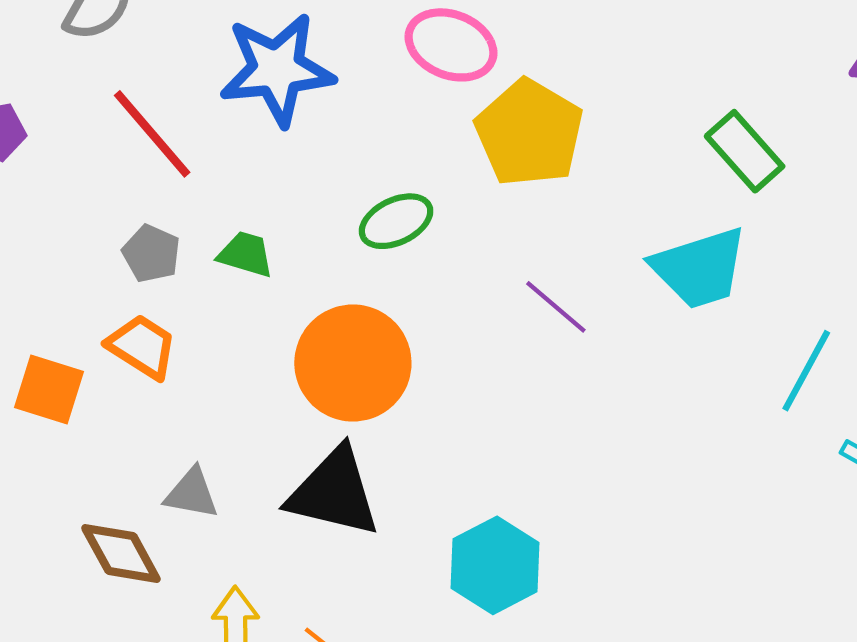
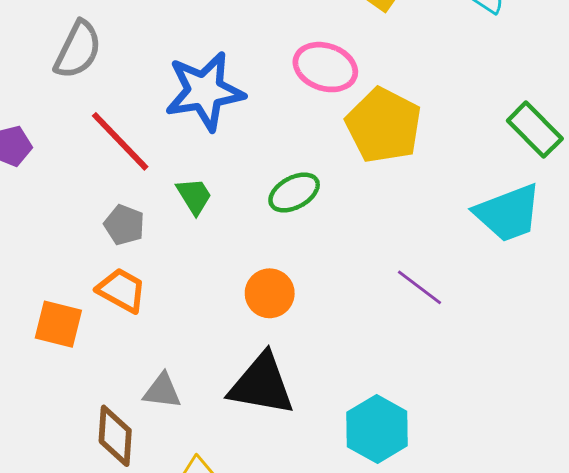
green trapezoid: (246, 254) -> (194, 196), moved, turned 45
purple line: (556, 307) -> (419, 287), moved
orange circle: (353, 363) -> (270, 293), size x0.6
brown diamond: (121, 554) -> (115, 436), turned 36

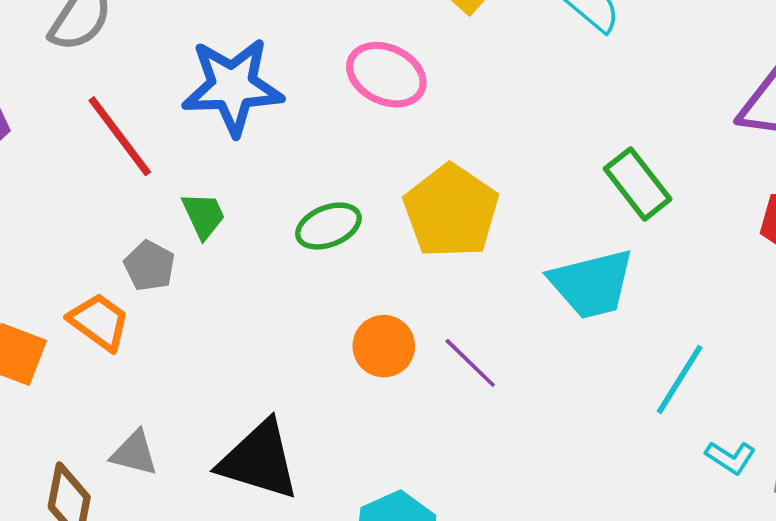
yellow pentagon: (384, 125) -> (451, 211), moved
gray pentagon: (124, 225) -> (149, 266), moved
orange circle: (270, 293) -> (384, 346), moved

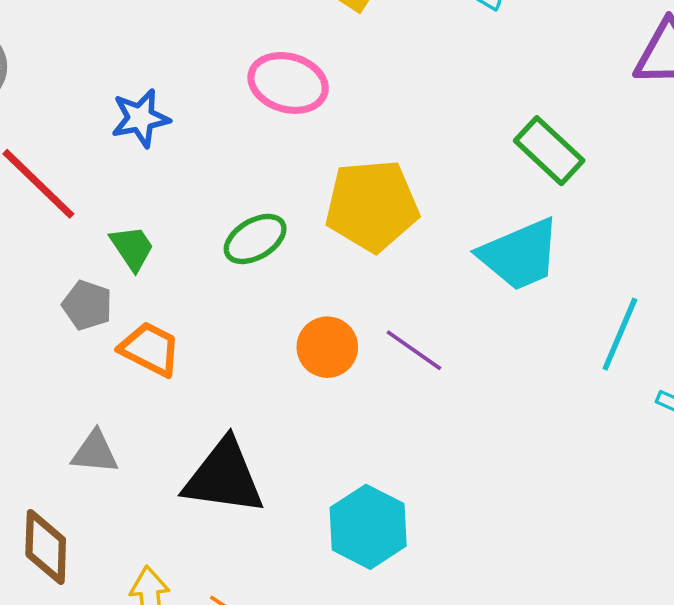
blue star: (233, 87) -> (140, 118), size x0.6
yellow pentagon: (451, 211) -> (372, 206), turned -30
orange trapezoid: (99, 322) -> (150, 349), moved
gray triangle: (134, 453) -> (95, 452), moved

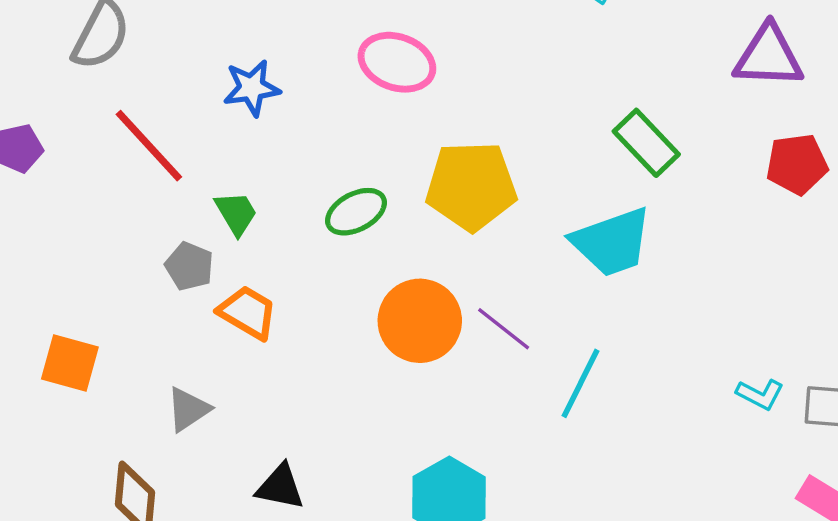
cyan line: (620, 334) -> (581, 383), moved
orange circle: (327, 347) -> (420, 321), size x1.4
gray triangle: (95, 452) -> (188, 409), turned -42
black triangle: (224, 477) -> (280, 487), moved, size x0.6

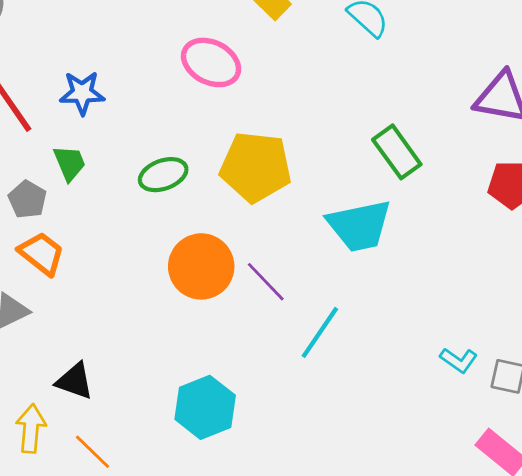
blue star: (252, 88) -> (82, 93), moved
orange trapezoid: (248, 312) -> (41, 253), moved

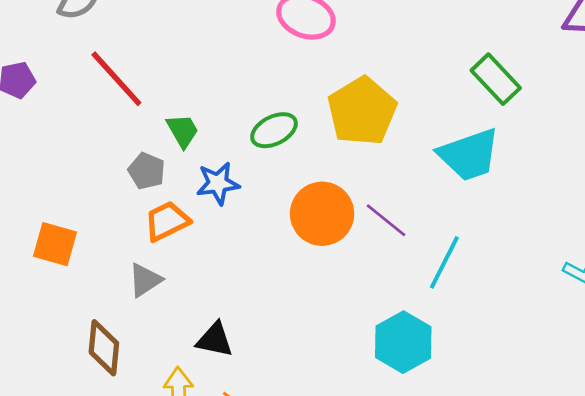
blue star: (82, 93) -> (218, 183), moved
yellow pentagon: (256, 167) -> (362, 111), turned -30
orange trapezoid: (41, 253) -> (167, 221), turned -57
cyan hexagon: (205, 407) -> (403, 342), moved

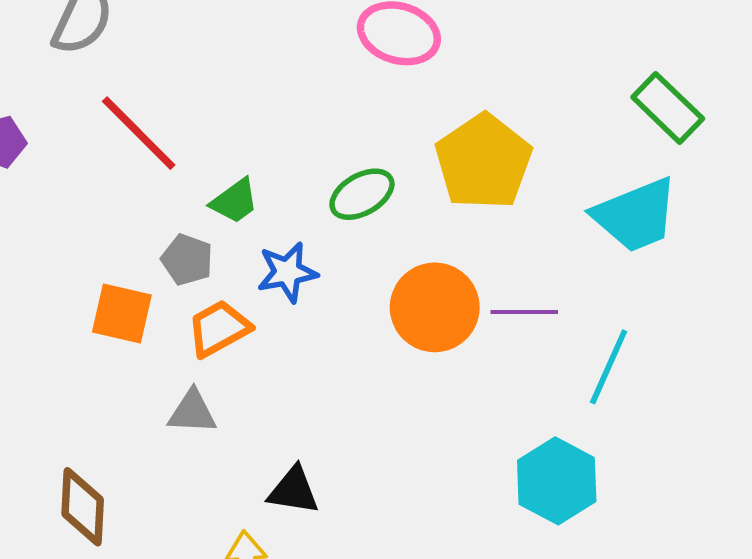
green trapezoid: (183, 131) -> (235, 201), turned 87
purple line: (386, 220) -> (524, 312), turned -36
orange square: (55, 244) -> (122, 313), moved
gray triangle: (145, 280) -> (192, 412), turned 39
brown diamond: (104, 348) -> (83, 507), moved

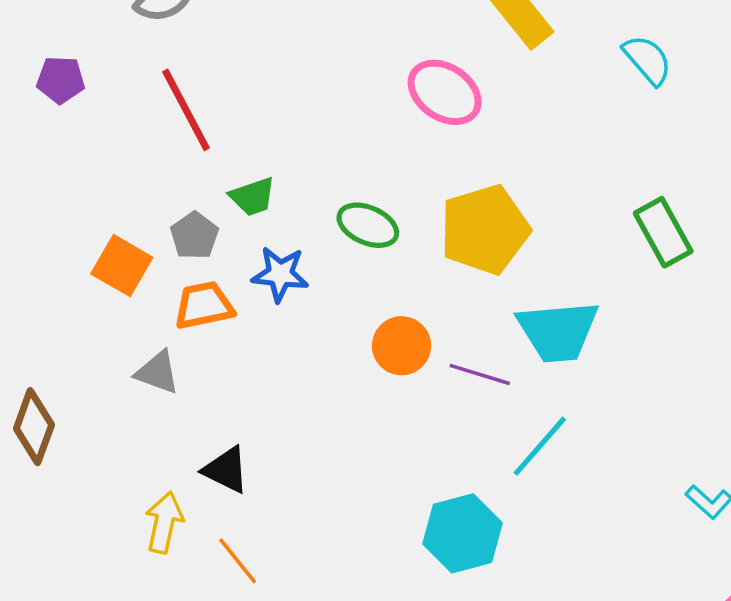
green ellipse: (362, 194) -> (368, 225), turned 36
cyan trapezoid: (636, 215) -> (558, 331), moved
orange circle: (435, 307) -> (401, 346), size x0.7

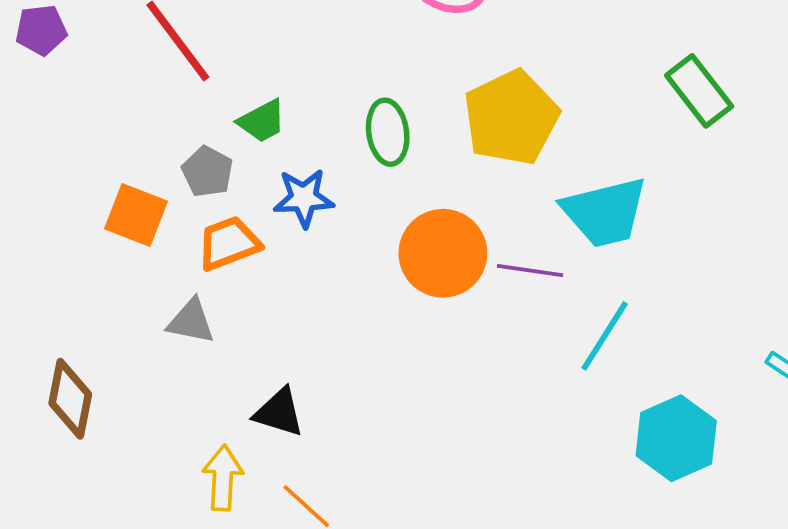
green ellipse: (368, 225) -> (388, 132), turned 68
orange circle: (401, 346) -> (443, 253), size x1.4
cyan hexagon: (462, 533) -> (676, 438), moved

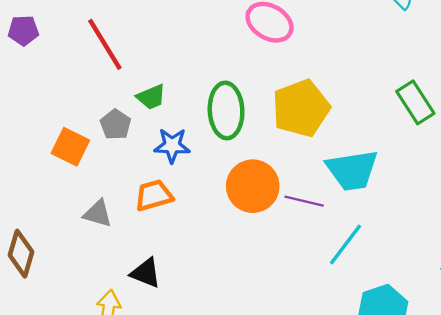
green ellipse: (388, 132) -> (226, 110), size x1.4
orange trapezoid: (229, 243) -> (154, 195), moved

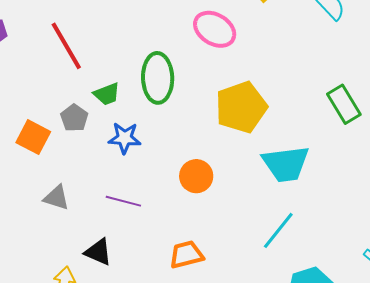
green ellipse: (226, 110) -> (158, 78), moved
orange circle: (253, 186) -> (196, 176), size x0.7
orange trapezoid: (154, 195) -> (186, 255), moved
purple line: (304, 201) -> (123, 201), moved

